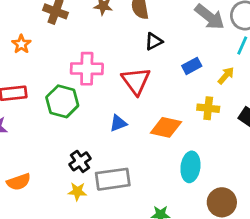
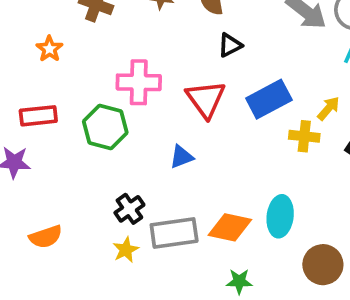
blue rectangle: (192, 66) -> (269, 99), moved, size x1.6
yellow arrow: (226, 76) -> (328, 108), moved
orange diamond: (166, 127) -> (230, 227), moved
yellow star: (77, 191) -> (126, 250), turned -30

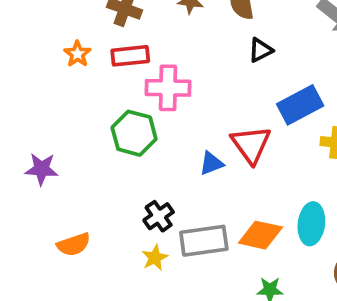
red triangle: (206, 99) -> (251, 144), moved
red rectangle: (38, 116) -> (130, 56), moved

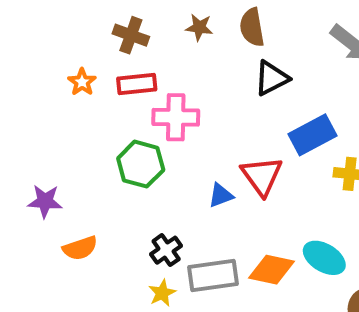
black triangle: (260, 50) -> (272, 78), size x1.4
cyan ellipse: (311, 224) -> (324, 258), turned -66
orange semicircle: (74, 244) -> (80, 248), moved

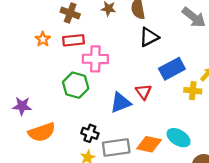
red triangle: (262, 176) -> (143, 92), size x0.7
blue triangle: (221, 195) -> (121, 103), size x1.5
orange semicircle: (80, 248) -> (42, 132), size x1.4
black cross: (166, 250) -> (90, 133), turned -35

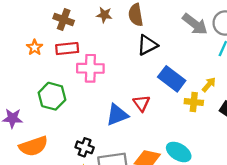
blue rectangle: (172, 69) -> (172, 79), turned 65
green hexagon: (76, 85) -> (52, 96), moved

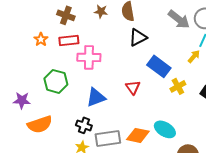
yellow arrow: (209, 85) -> (194, 56), moved
yellow cross: (194, 102) -> (178, 86), turned -35
blue triangle: (117, 115) -> (96, 97), moved

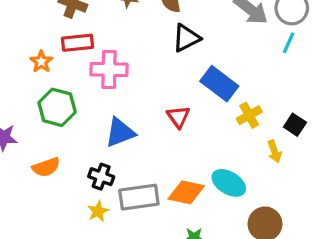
orange star: (41, 39) -> (41, 62), moved
yellow arrow: (194, 56) -> (274, 151), moved, turned 120
orange semicircle: (40, 124) -> (46, 167), moved, size x0.7

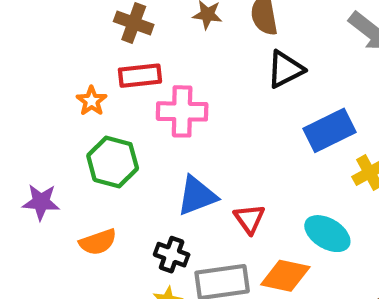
blue rectangle: (219, 84) -> (330, 130), turned -63
red triangle: (178, 117) -> (249, 219), moved
cyan ellipse: (229, 183) -> (327, 234), moved

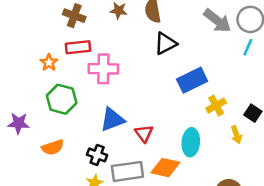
cyan ellipse: (327, 234) -> (191, 142), turned 64

